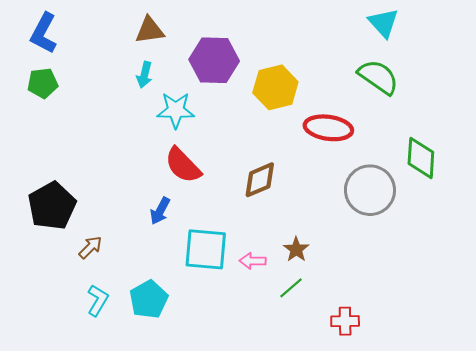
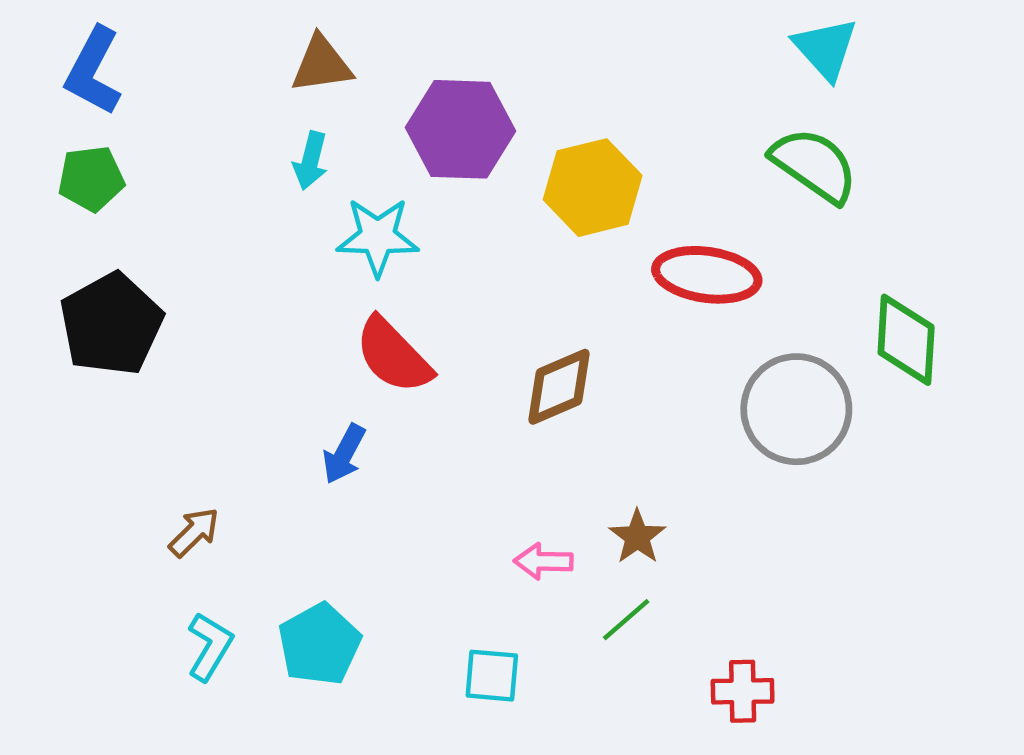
black pentagon: (52, 206) -> (111, 324), moved
cyan square: (206, 249) -> (492, 676), moved, size x0.6

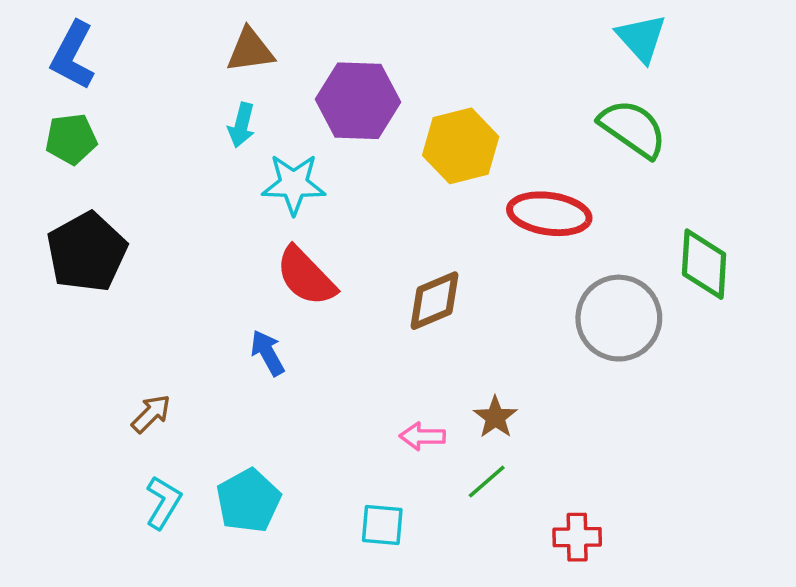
blue arrow: (344, 454) -> (268, 353), turned 123

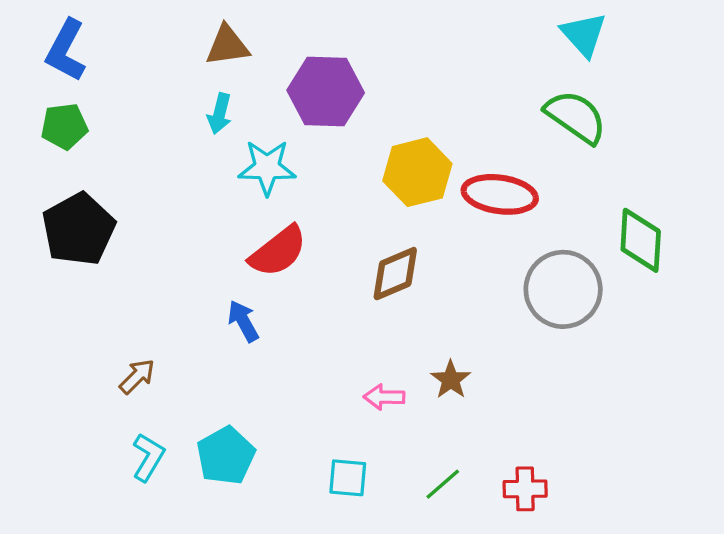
yellow hexagon: (461, 146) -> (417, 172), moved
red semicircle: (306, 276) -> (278, 251), turned -84
green line: (487, 482) -> (443, 484), moved

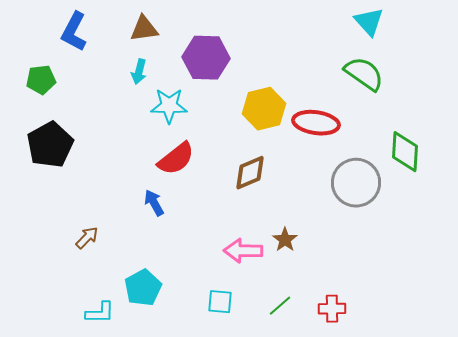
blue L-shape: (66, 50) -> (74, 32), moved
pink arrow: (384, 397) -> (243, 251), size x1.5
cyan L-shape: (148, 457) -> (100, 313), moved, turned 60

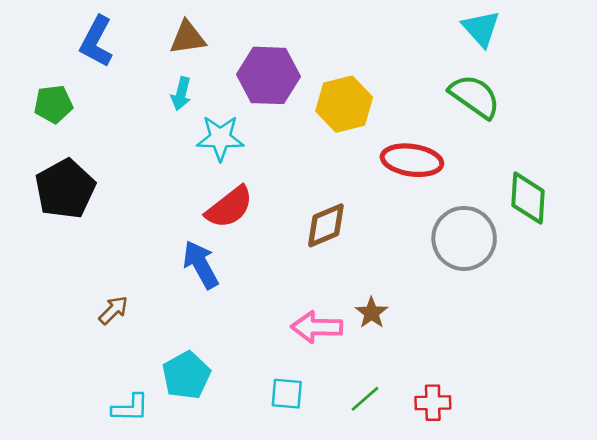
yellow hexagon: (264, 109) -> (344, 104), moved
blue arrow: (154, 203) -> (201, 265), size x1.4

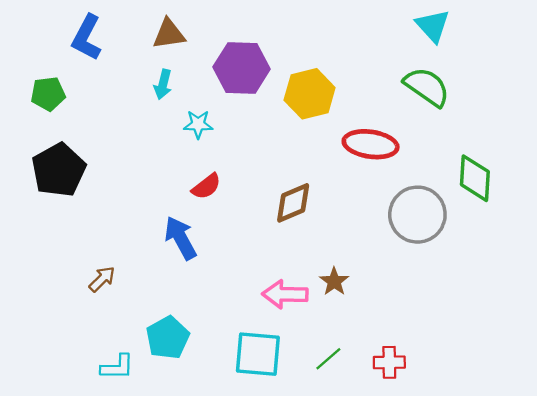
cyan star: (220, 138) -> (198, 124), size x0.7
red semicircle: (229, 207) -> (206, 186), size x0.7
cyan square: (287, 394) -> (258, 354), size x1.6

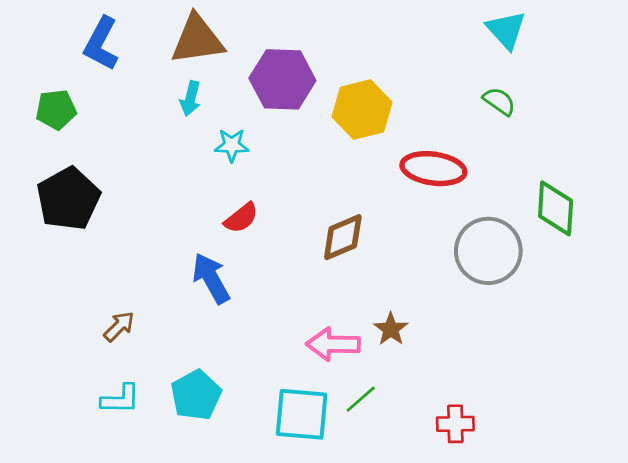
brown triangle: (169, 34) -> (197, 40), size x1.4
green semicircle: (427, 87) -> (499, 101), size x0.6
green line: (328, 359) -> (361, 399), moved
cyan L-shape: (117, 367) -> (120, 399), moved

